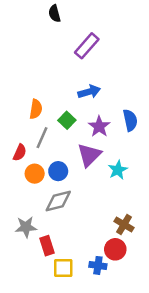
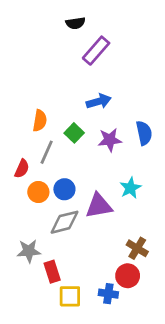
black semicircle: (54, 14) -> (75, 23), moved, turned -84
purple star: (99, 126) -> (110, 140), turned 30
purple triangle: (89, 155) -> (99, 206), moved, turned 35

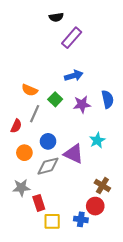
orange semicircle: (40, 121) -> (30, 90), turned 105
orange circle: (38, 192) -> (24, 153), moved
purple triangle: (99, 206) -> (74, 154), turned 35

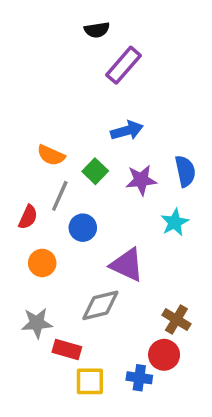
cyan star: (97, 140) -> (175, 222), moved
blue circle: (48, 141) -> (83, 228), moved
gray diamond: (48, 166) -> (100, 305), moved
red rectangle: (39, 203) -> (67, 350), turned -56

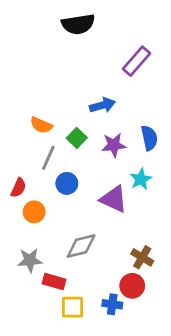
black semicircle: (97, 30) -> (78, 24), size x1.6
purple rectangle: (123, 65) -> (136, 61), moved
red semicircle: (28, 217) -> (18, 188), moved
purple triangle: (127, 265) -> (114, 199), moved

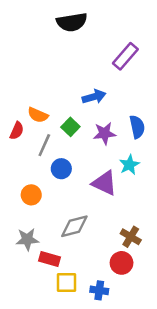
red semicircle: (18, 188) -> (17, 131), moved
blue cross: (112, 304) -> (99, 290), moved

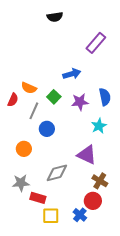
black semicircle: (72, 22) -> (55, 17), size x0.7
purple triangle: (104, 183) -> (87, 155), moved
blue cross: (99, 290) -> (80, 215), moved, turned 32

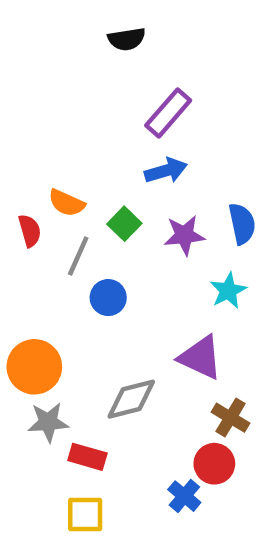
purple rectangle: (96, 43) -> (168, 113), moved
red semicircle: (13, 100) -> (30, 231), turned -40
orange circle: (24, 149) -> (34, 367), moved, size x1.5
yellow square: (51, 216) -> (85, 514), moved

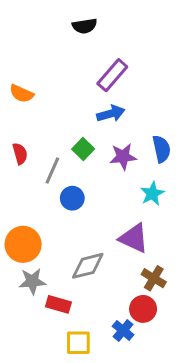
orange semicircle: (67, 203) -> (22, 94), moved
yellow square: (85, 514) -> (78, 343), moved

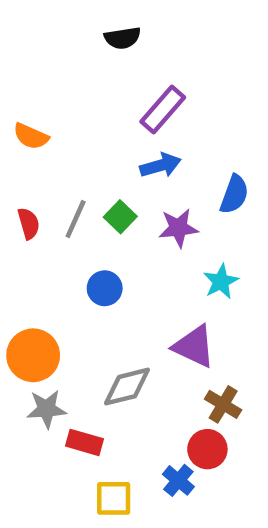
blue semicircle: (161, 149) -> (234, 194), moved, turned 32
gray line: (52, 171) -> (76, 219), moved

